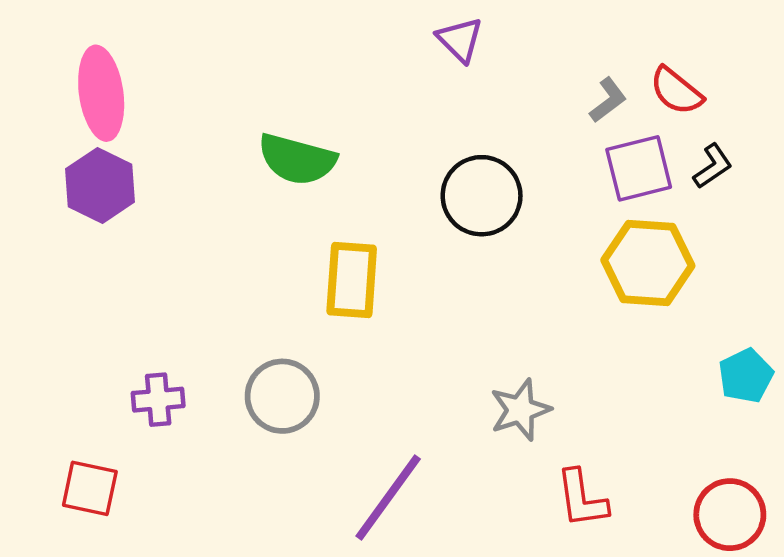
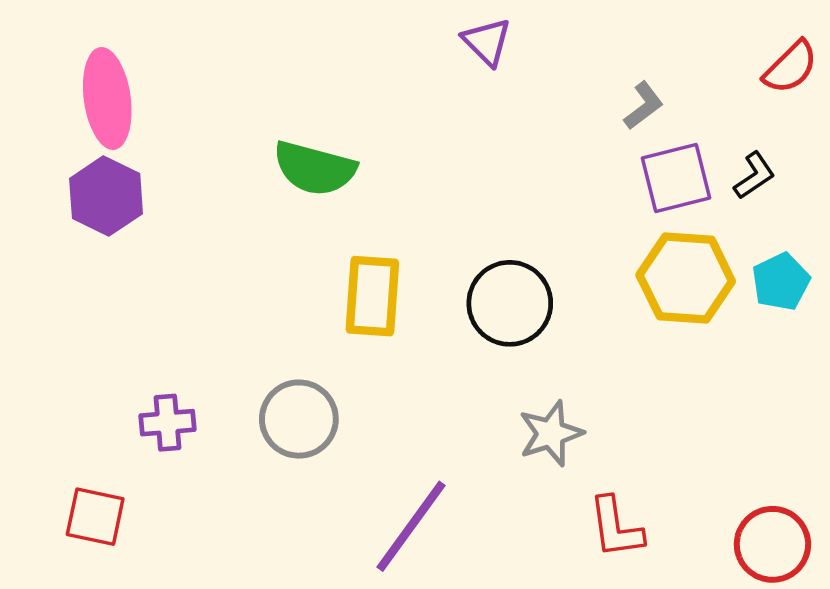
red semicircle: (676, 91) -> (791, 67), moved, turned -84
black circle: (482, 196) -> (510, 303), moved
cyan pentagon: (746, 376) -> (781, 282), moved

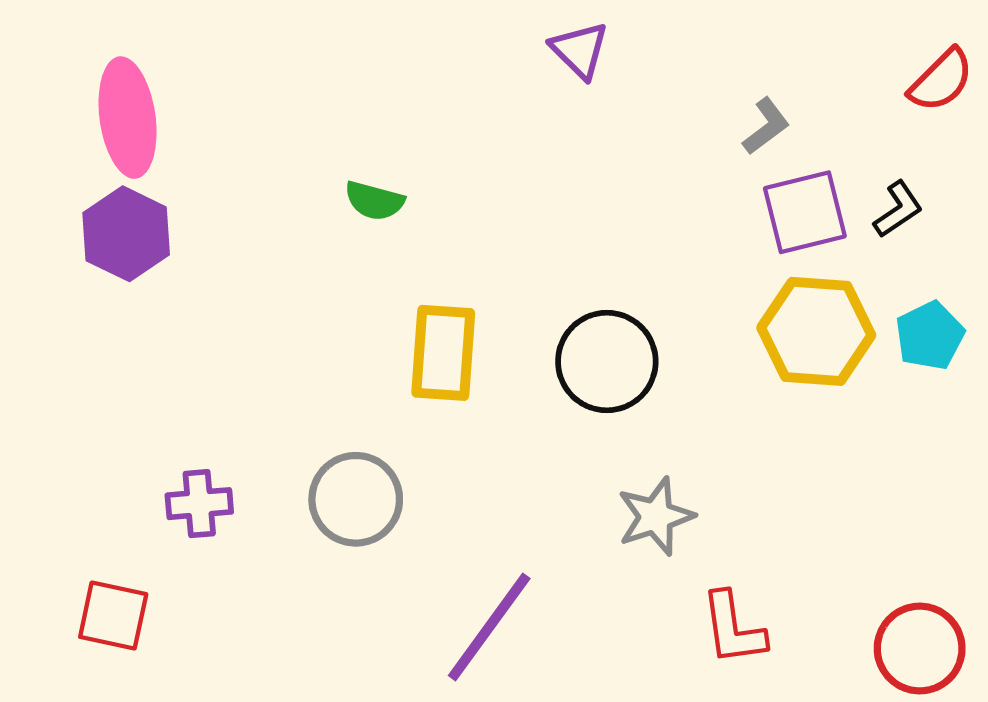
green semicircle: (315, 168) -> (374, 201), size x0.6

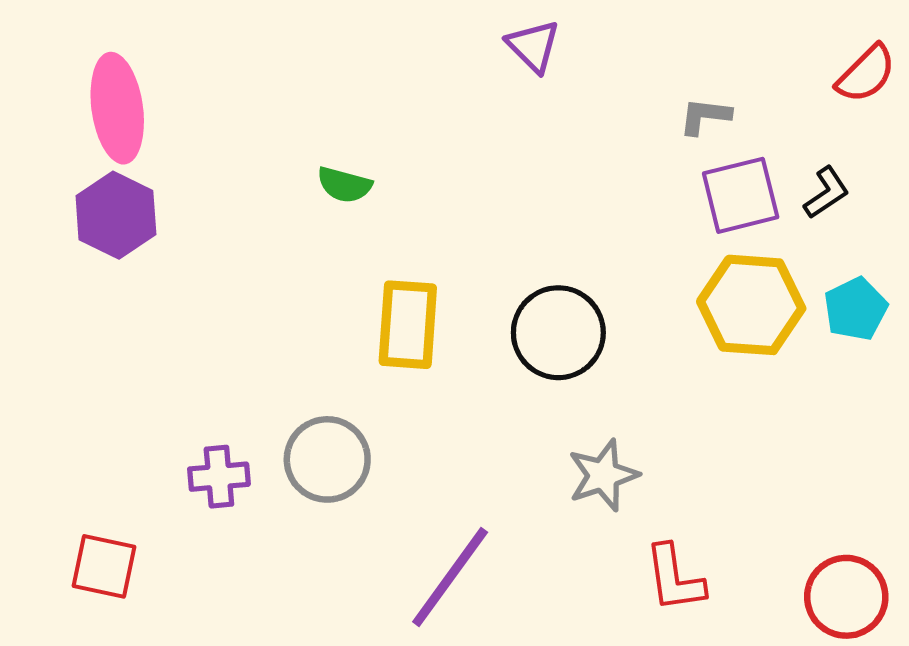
gray L-shape: (766, 126) -> (705, 116), turned -136
purple cross: (199, 504) -> (219, 477), moved

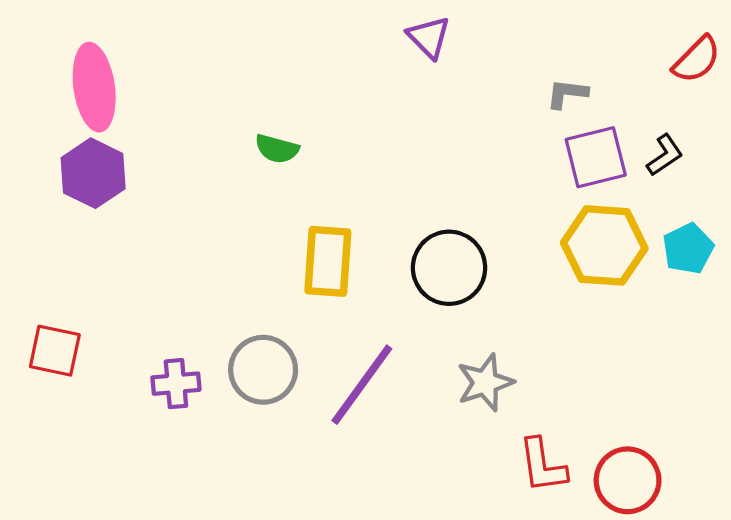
red square: (104, 566) -> (55, 351), moved
purple line: (450, 577) -> (362, 385), moved
red circle: (846, 597) -> (628, 480), moved

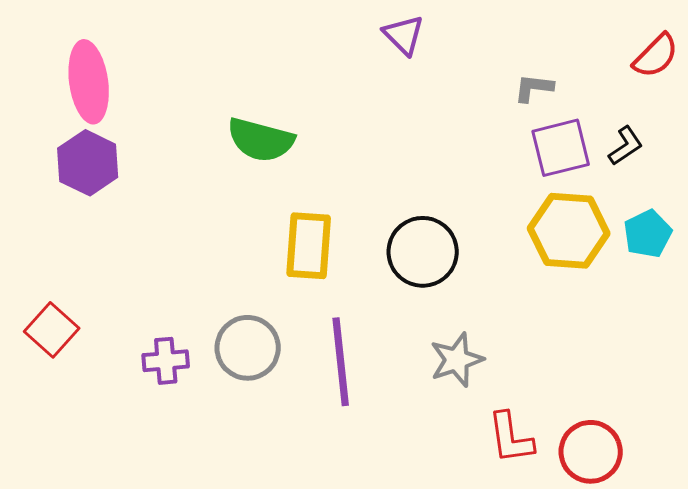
green semicircle: (277, 149) -> (261, 140), size x1.6
red square: (55, 351) -> (52, 330), turned 30
purple line: (362, 385) -> (341, 362), turned -42

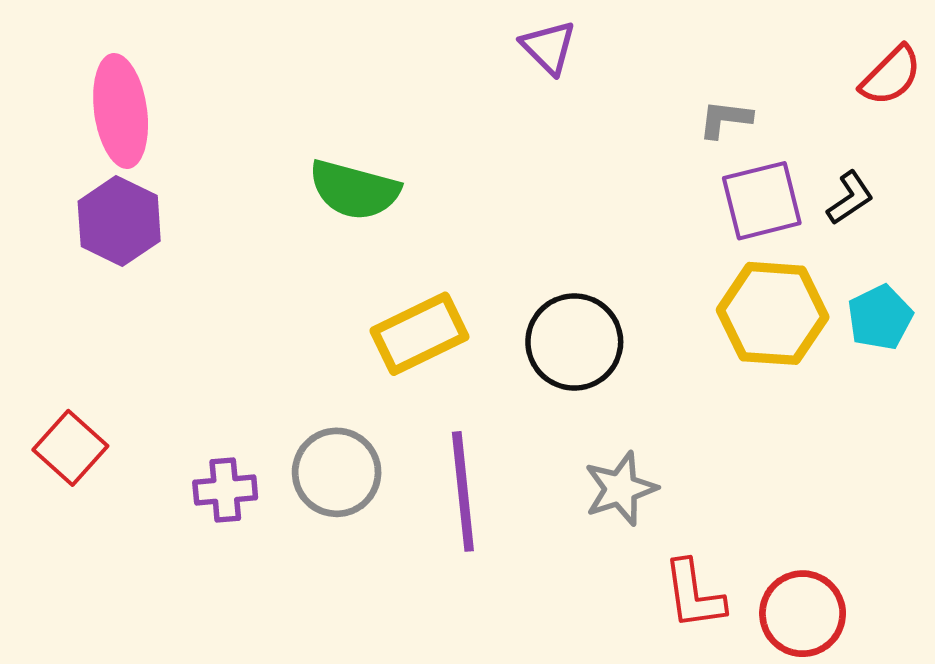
yellow rectangle: (309, 246) -> (419, 334), turned 60

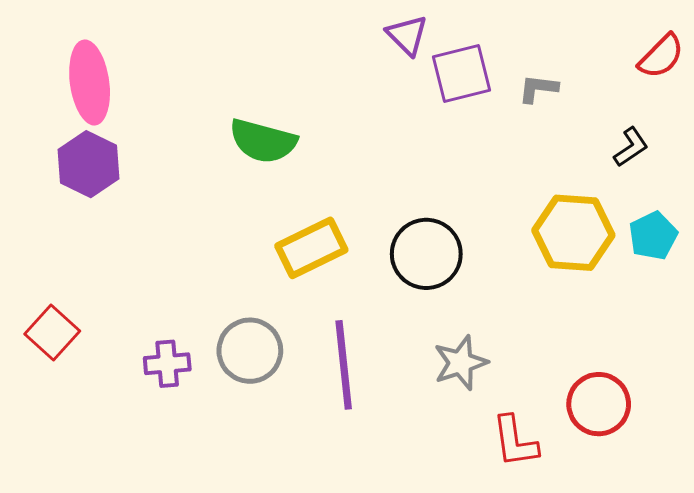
purple square: (762, 201) -> (462, 73), moved
red circle: (803, 614) -> (599, 404), moved

